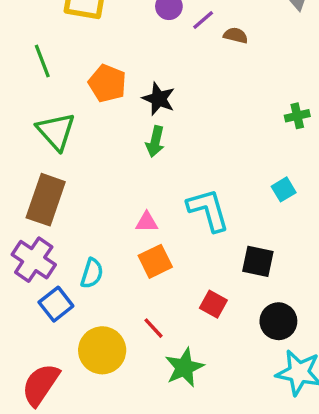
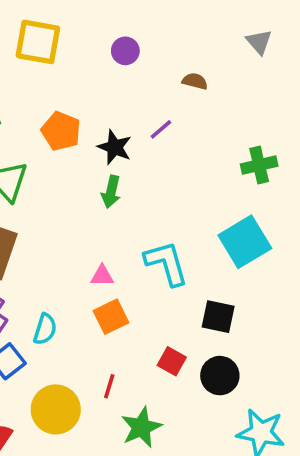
purple line: (203, 20) -> (161, 129), moved
green cross: (297, 116) -> (259, 165), size x1.4
cyan square: (284, 189) -> (245, 242), size x2.0
black circle: (278, 321) -> (220, 376), moved
red line: (153, 328) -> (109, 386), turned 60

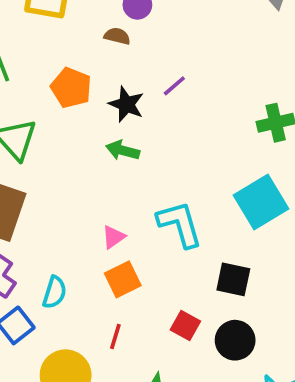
brown semicircle: (195, 81) -> (117, 36), moved
green arrow: (111, 192) -> (123, 150), turned 92
pink triangle: (102, 276) -> (113, 237), turned -35
red line: (109, 386) -> (115, 337), moved

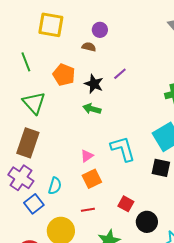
black square: (233, 279) -> (161, 168), moved
red line: (115, 337) -> (88, 210), turned 64
black circle: (235, 340) -> (147, 222), moved

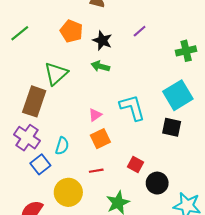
green line: (26, 62) -> (20, 33), moved, turned 72
purple line: (120, 74) -> (140, 31), moved
green triangle: (34, 103) -> (56, 74), moved, turned 30

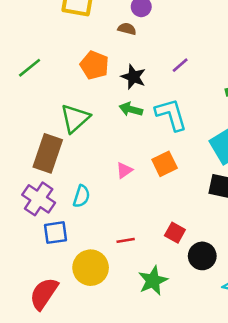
cyan L-shape: (132, 108) -> (171, 114), moved
orange square: (100, 139) -> (165, 164), moved
cyan semicircle: (62, 146) -> (82, 196), moved
blue square: (40, 164) -> (56, 233), turned 30

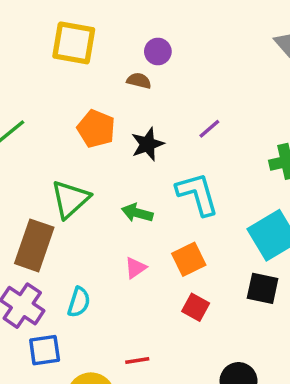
black star: (133, 77) -> (148, 144), turned 30
green arrow: (131, 109) -> (137, 213), moved
red square: (175, 233) -> (196, 307), moved

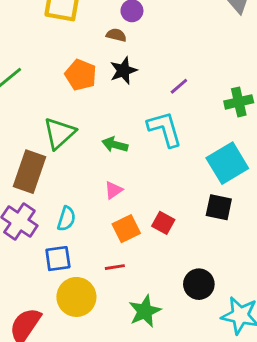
purple line: (209, 129) -> (179, 86), moved
black star: (148, 144) -> (123, 71), moved
orange square: (189, 259) -> (126, 229), moved
blue square: (45, 350) -> (58, 259), moved

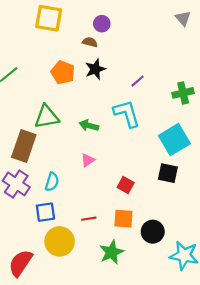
green triangle: (59, 133) -> (47, 117), turned 32
orange square: (126, 229) -> (123, 219), moved, turned 30

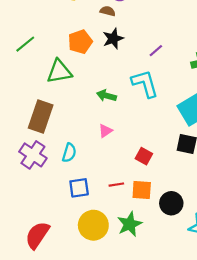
orange pentagon: (63, 72) -> (80, 42), turned 30
green triangle: (47, 117) -> (59, 71), moved
blue square: (45, 212) -> (79, 188), moved
red line: (89, 219) -> (116, 185), moved
yellow circle: (60, 241) -> (93, 225), moved

